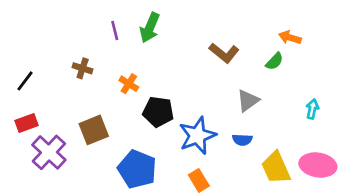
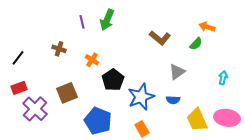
black pentagon: (158, 112) -> (113, 80), turned 30

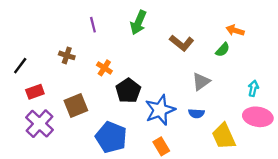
green arrow: (107, 20) -> (138, 22), moved
red rectangle: (19, 88) -> (35, 92), moved
pink ellipse: (227, 118) -> (258, 117), moved

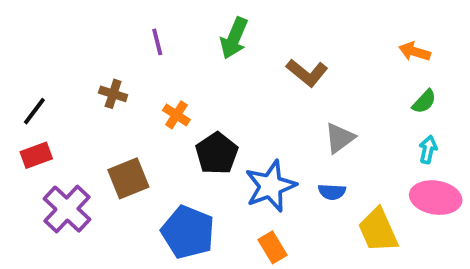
orange arrow: (235, 30) -> (415, 52), moved
green semicircle: (223, 50) -> (424, 102), moved
red rectangle: (35, 92) -> (36, 155), moved

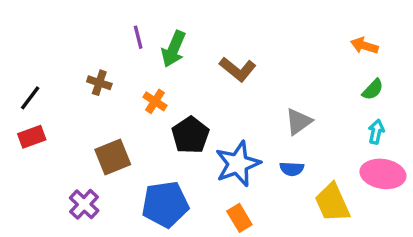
green arrow: (234, 38) -> (174, 49), moved
brown L-shape: (307, 73) -> (238, 69), moved
purple cross: (67, 209) -> (84, 204), moved, size x0.7
blue pentagon: (188, 232) -> (165, 204), turned -30

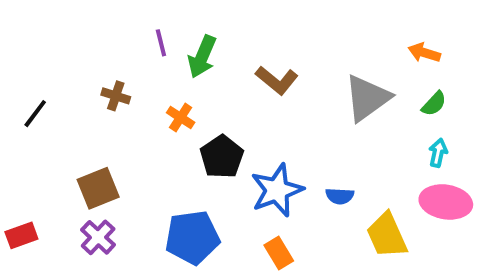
gray triangle: (299, 122) -> (367, 98), moved, size x1.5
red rectangle: (32, 137) -> (21, 235), moved
brown square: (113, 157) -> (98, 188), moved

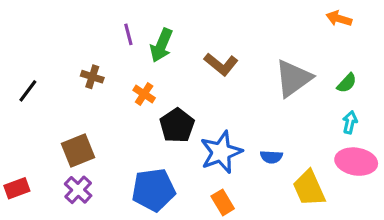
orange arrow: (424, 53) -> (339, 19), moved

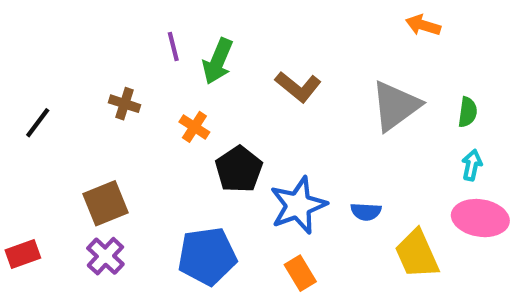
orange arrow: (339, 19) -> (423, 25), moved
green semicircle: (347, 83) -> (468, 112), turned -35

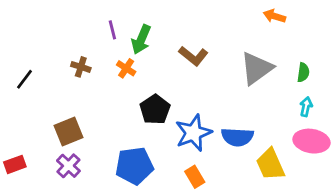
orange cross: (194, 127) -> (126, 68), moved
blue semicircle: (366, 212) -> (237, 137), size x1.6

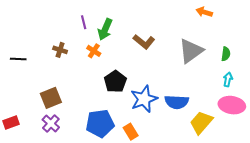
black line: (25, 79) -> (18, 59), turned 56
yellow trapezoid: (270, 164) -> (201, 122), turned 65
orange rectangle: (195, 177) -> (131, 132), moved

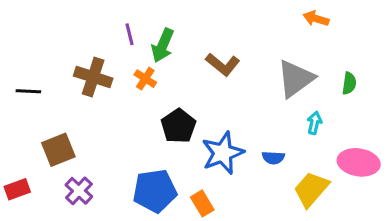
brown cross: (60, 50) -> (93, 77), size x1.6
cyan arrow: (228, 79) -> (314, 123), moved
brown square: (51, 98) -> (58, 150), moved
blue semicircle: (177, 102) -> (273, 158), size x0.6

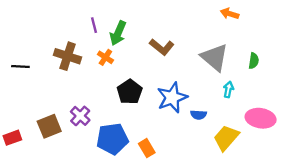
gray triangle: (295, 79) -> (215, 57), turned -44
brown square: (58, 150) -> (49, 126), moved
blue star: (223, 153) -> (172, 98), moved
purple cross: (79, 191) -> (80, 116), moved

